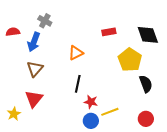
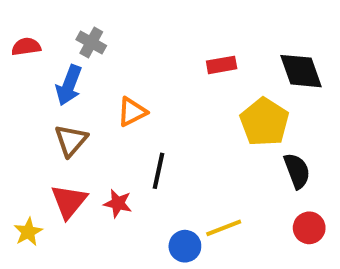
red semicircle: (13, 32) -> (26, 47), moved
orange triangle: (76, 53) -> (132, 112), moved
red star: (91, 102) -> (118, 203), moved
red circle: (146, 119) -> (309, 228), moved

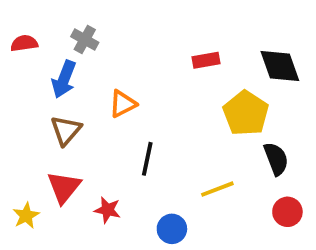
red star: (118, 203) -> (108, 210), moved
yellow line: (224, 228) -> (217, 189), moved

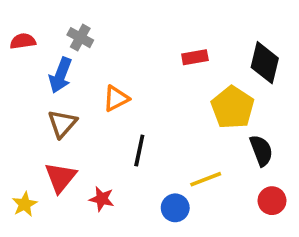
black diamond: (280, 66) -> (265, 63), turned 33
blue circle: (172, 229) -> (175, 208), moved

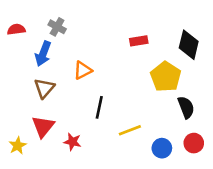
yellow line: (206, 179) -> (130, 130), moved
blue circle: (175, 208) -> (162, 148), moved

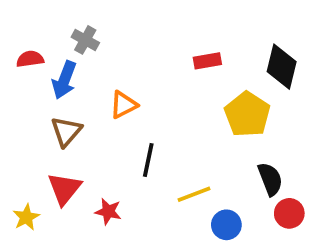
red semicircle: (16, 29) -> (30, 59), moved
black semicircle: (186, 107) -> (270, 179), moved
blue circle: (162, 148) -> (226, 225), moved

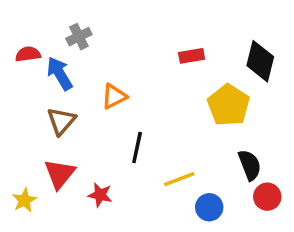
gray cross: (85, 40) -> (79, 37), turned 35
blue arrow: (64, 80) -> (60, 73), turned 128

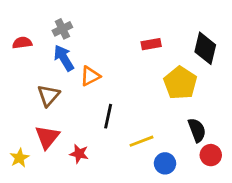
blue arrow: (60, 73) -> (64, 58), moved

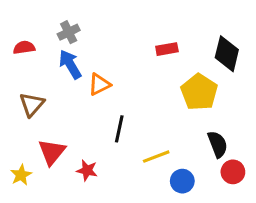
brown triangle: (49, 95) -> (32, 104), moved

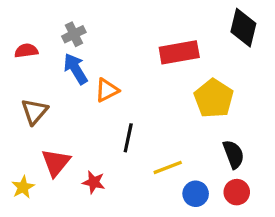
red rectangle: (167, 49) -> (179, 52), size x1.6
black diamond: (227, 54) -> (243, 28), moved
red circle: (233, 172) -> (237, 192), moved

